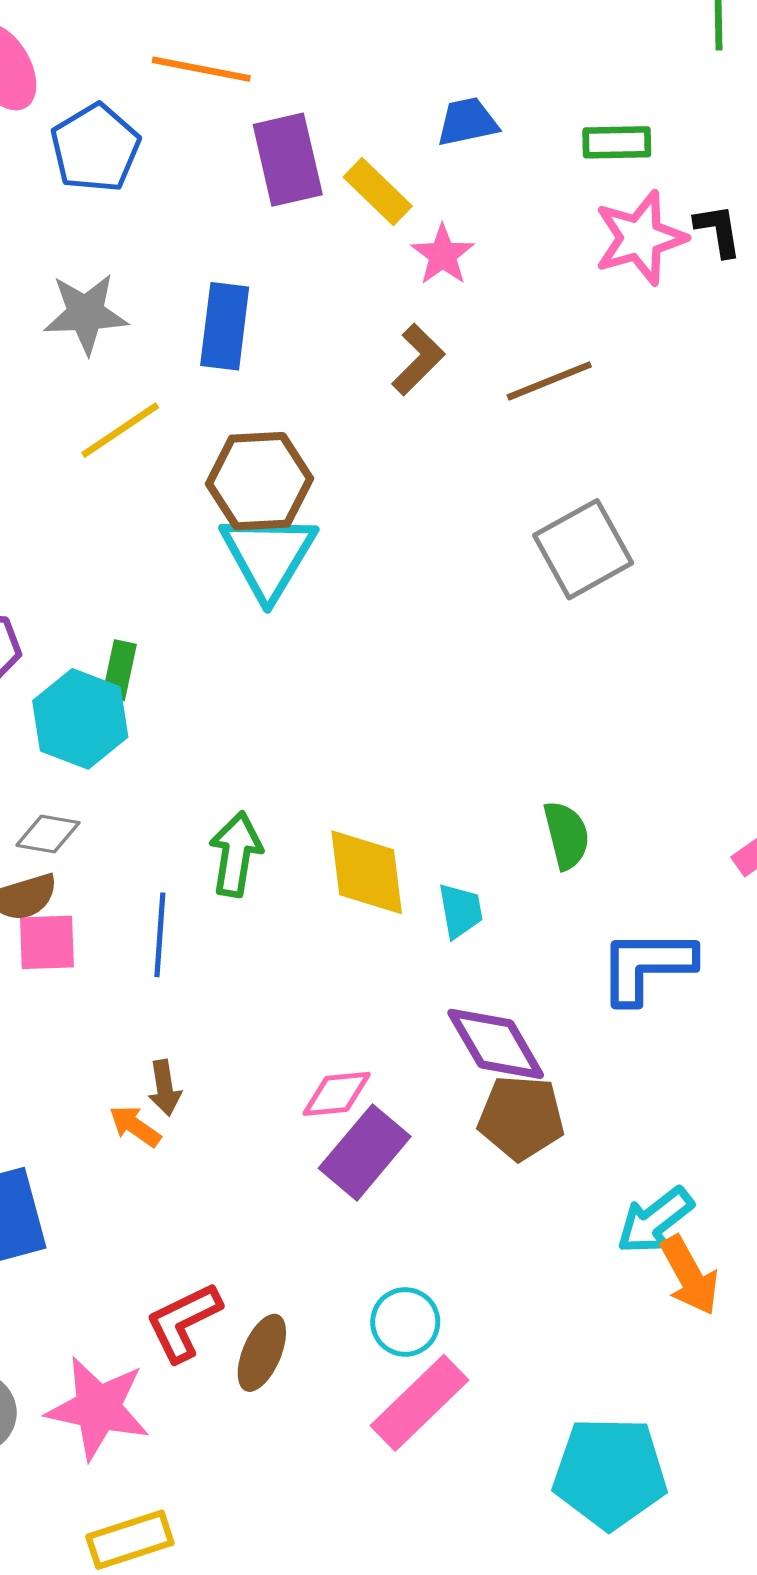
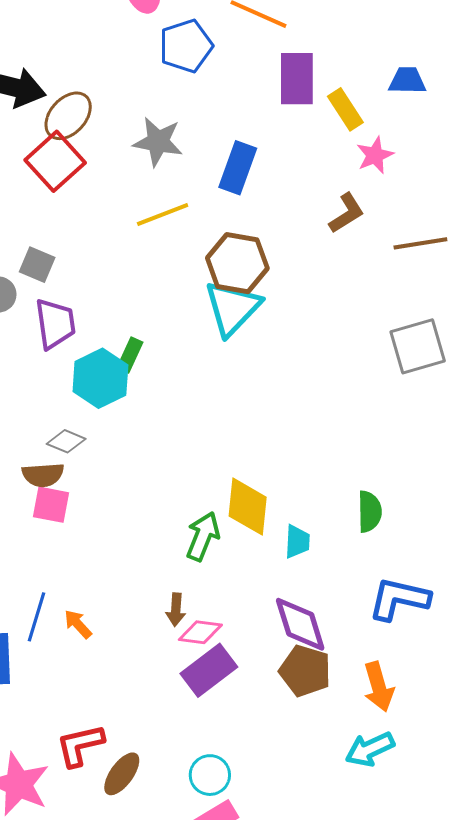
green arrow: (236, 854) -> (203, 536), moved
blue line: (160, 935) -> (36, 617), moved
brown arrow: (165, 1088) -> (176, 610), moved
orange arrow: (690, 1275) -> (379, 687), moved

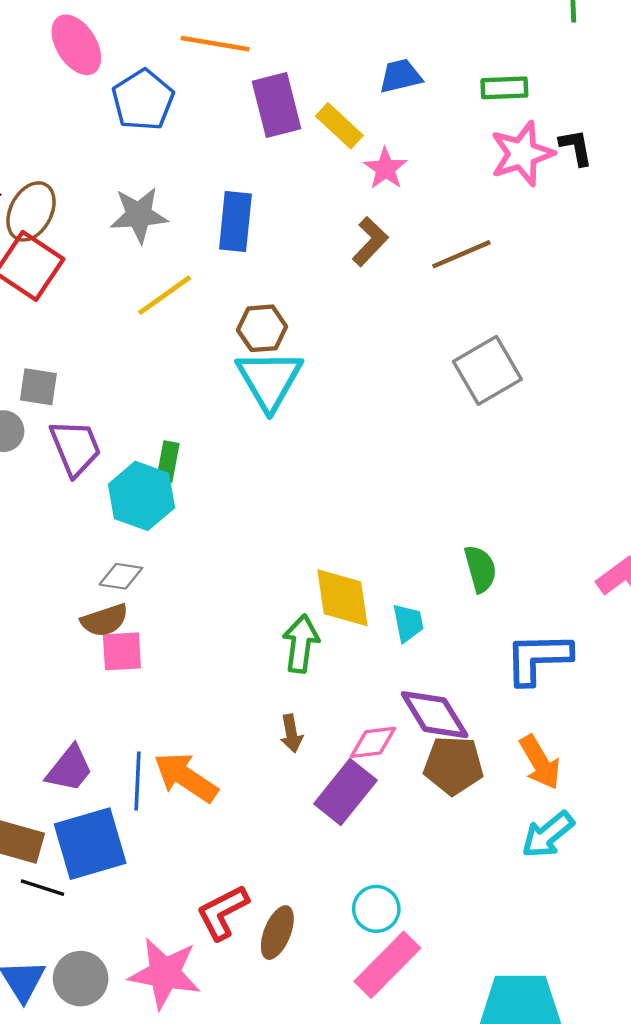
brown hexagon: (237, 263) -> (262, 328), size x0.7
orange arrow: (78, 624) -> (186, 777), size x1.8
pink diamond: (200, 632) -> (373, 742), moved

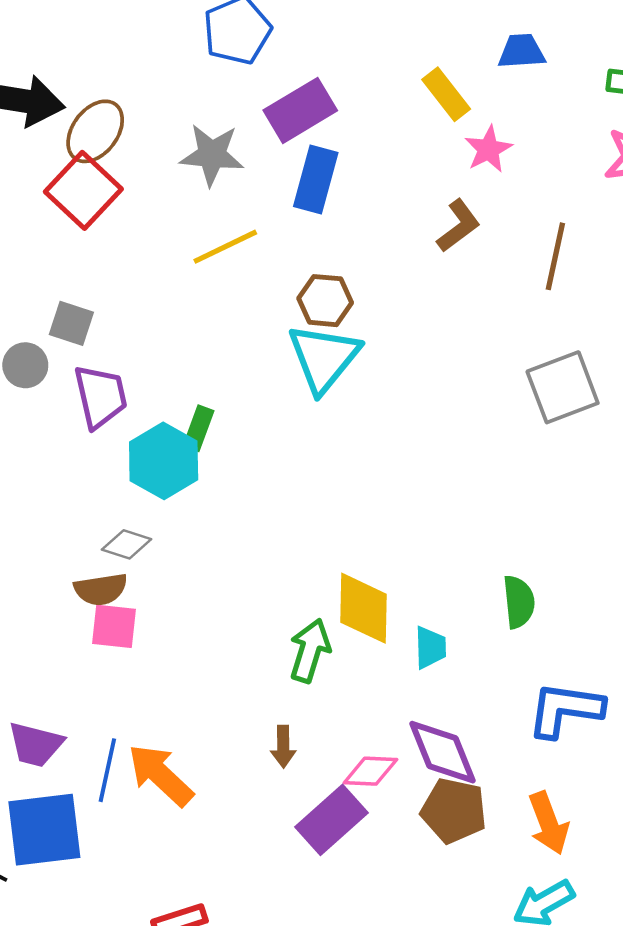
purple rectangle: (276, 105) -> (300, 110), moved, turned 64
brown line: (461, 254) -> (555, 256), turned -64
purple trapezoid: (69, 769) -> (36, 744), turned 56

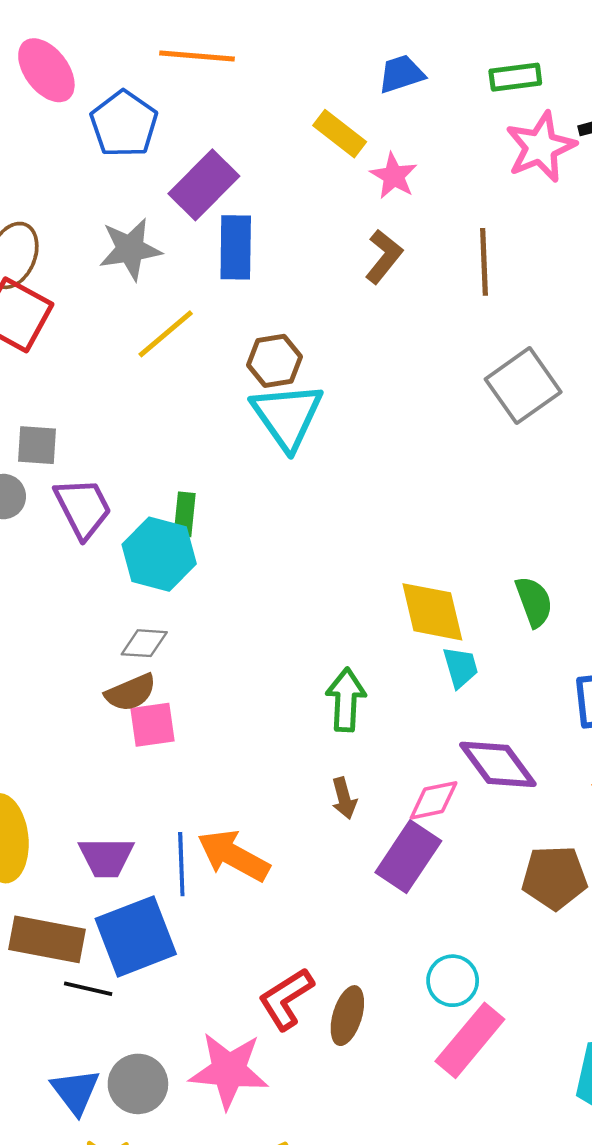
yellow diamond: (364, 608) -> (432, 612), moved
brown pentagon: (454, 811) -> (554, 878), moved

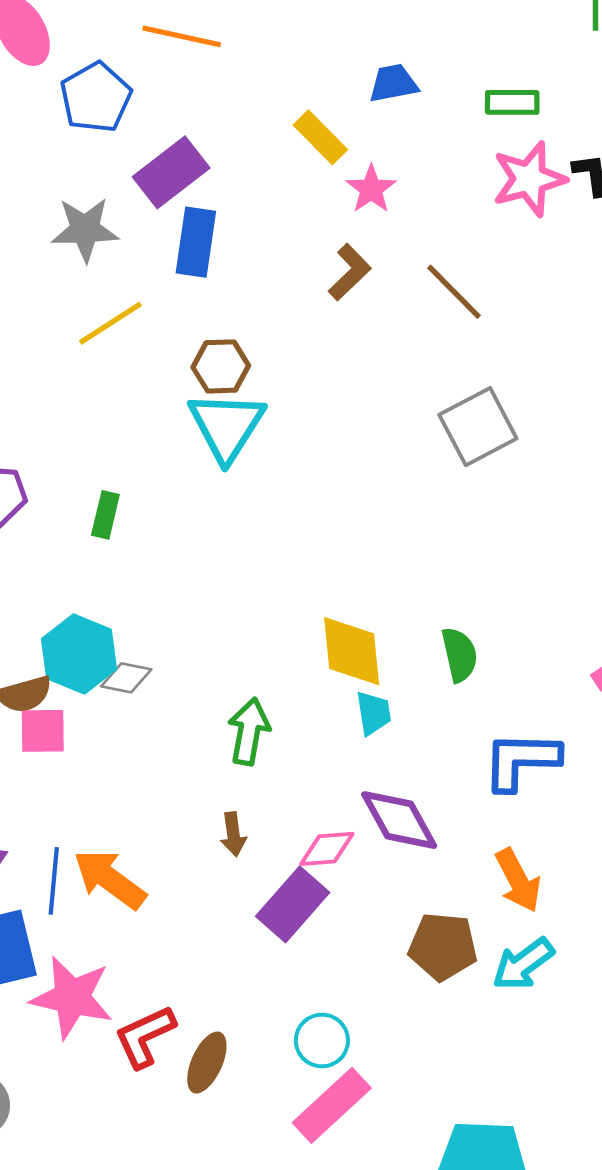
brown line: (484, 262) -> (454, 292), turned -50
cyan hexagon: (159, 554) -> (79, 654), moved
gray diamond: (144, 643) -> (126, 678), moved
pink star: (229, 1070) -> (72, 997), moved

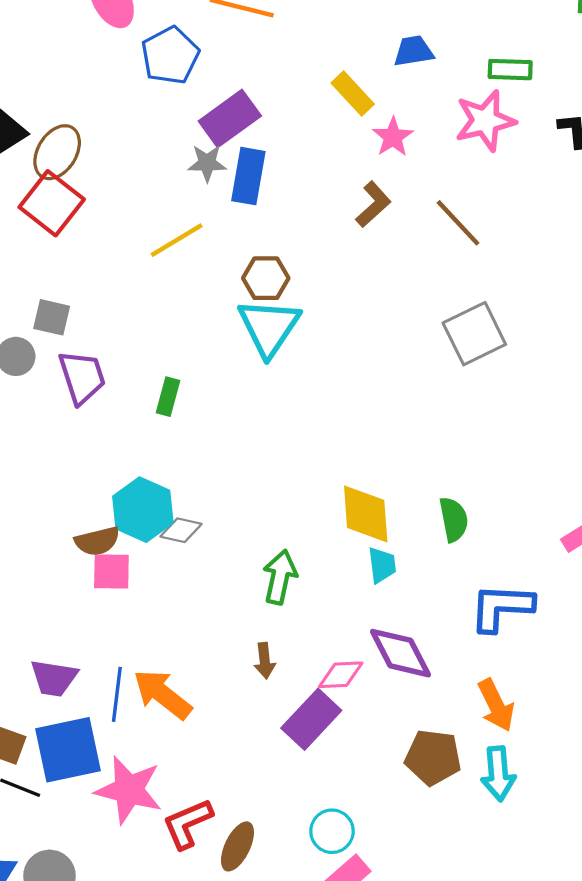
pink star: (529, 179) -> (485, 121), moved
gray star: (85, 229) -> (207, 163), moved, size x0.7
cyan arrow: (523, 964) -> (498, 774), turned -60

